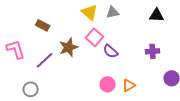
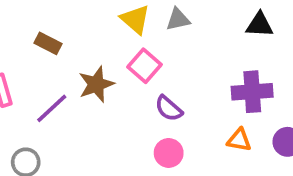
purple semicircle: (111, 51) -> (169, 108), moved
purple cross: (153, 51) -> (252, 92), size x1.5
orange triangle: (129, 85) -> (239, 140), moved, turned 40

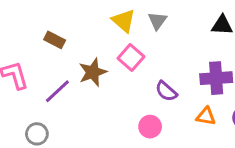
gray triangle: (178, 19) -> (157, 21), turned -42
purple semicircle: (169, 108) -> (166, 91), moved

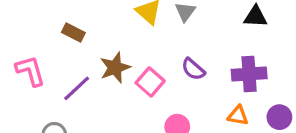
pink square: (131, 57) -> (150, 82), moved
purple semicircle: (166, 91) -> (193, 69), moved

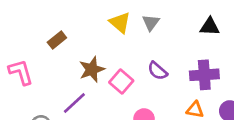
brown rectangle: (73, 32) -> (57, 40), turned -66
purple line: (77, 88) -> (74, 103), moved

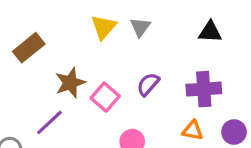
yellow triangle: (120, 23) -> (104, 27), turned 30
brown rectangle: (57, 40) -> (29, 48), size x1.4
purple semicircle: (157, 71) -> (148, 84), turned 90

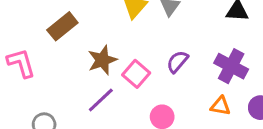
purple cross: (204, 89) -> (231, 66), turned 32
purple line: (49, 122) -> (101, 100), moved

